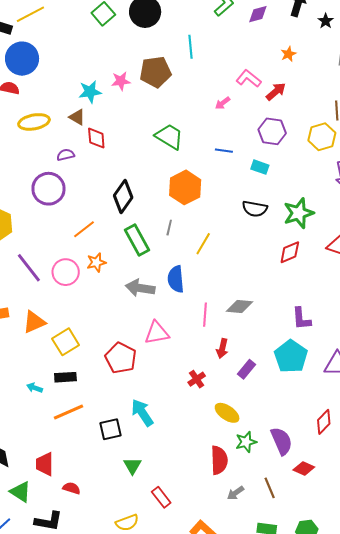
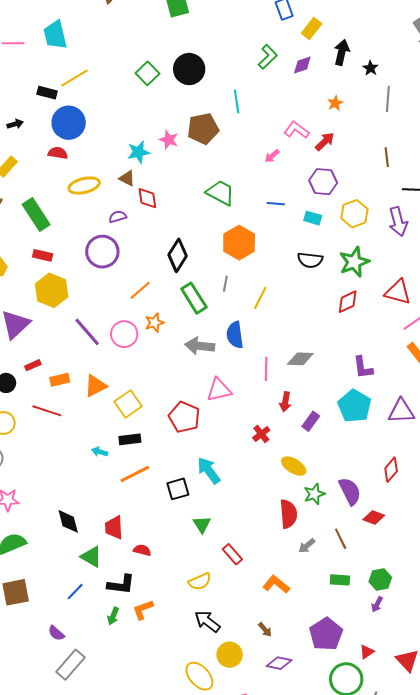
pink star: (121, 81) -> (169, 140), turned 30
yellow hexagon: (322, 137) -> (354, 214), moved

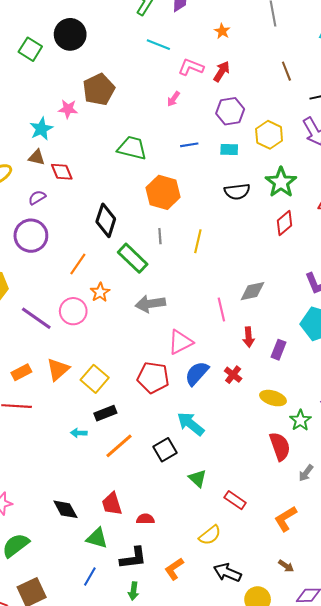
cyan line: (237, 101) -> (158, 45), moved, turned -45
blue semicircle: (235, 335) -> (197, 373), moved, turned 64
orange L-shape: (276, 584) -> (286, 519), turned -56
orange L-shape: (143, 610) -> (174, 569), moved

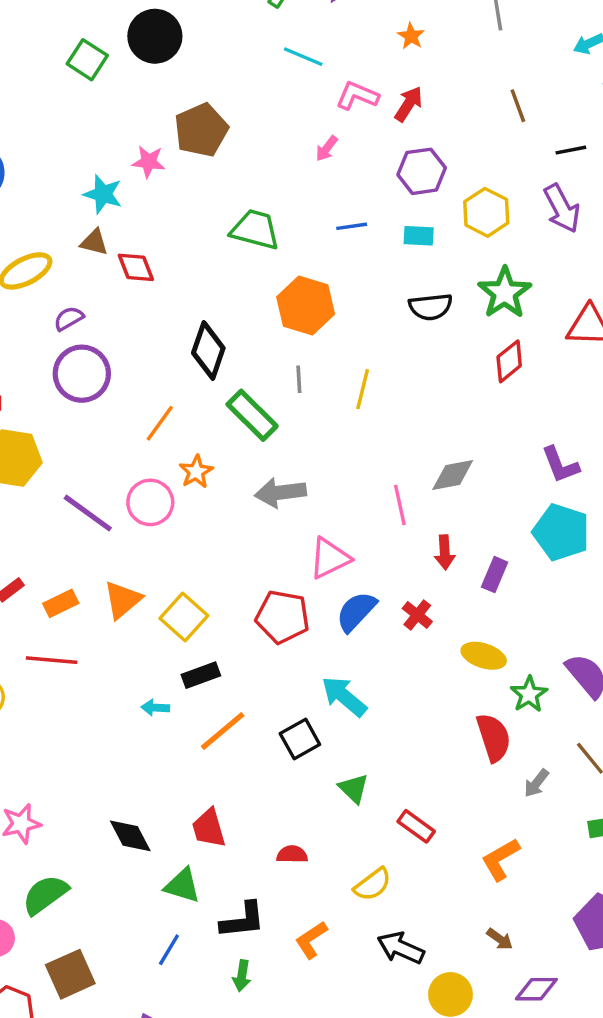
cyan star: (41, 129) -> (103, 194), turned -30
purple semicircle: (37, 198) -> (69, 318), moved
red semicircle: (145, 519) -> (292, 854), moved

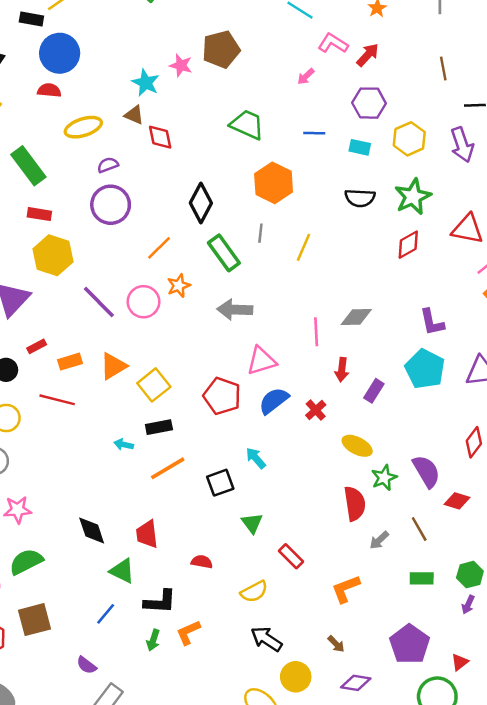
cyan arrow: (344, 696) -> (256, 458), size x0.7
orange L-shape: (311, 940) -> (188, 632), moved

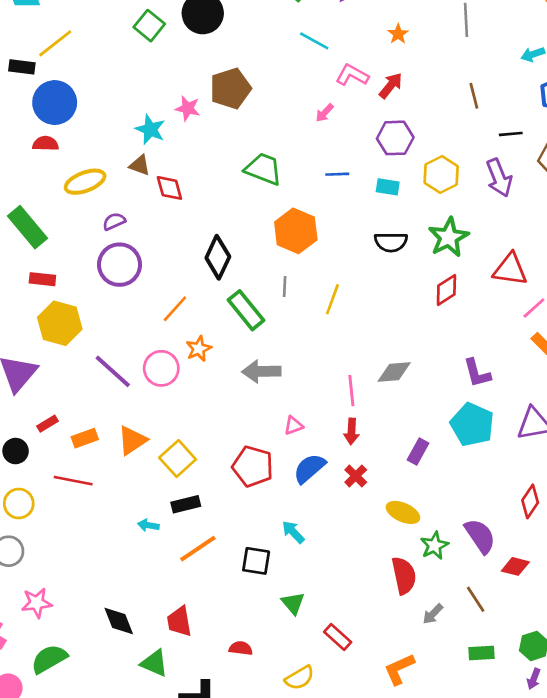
pink triangle: (261, 361) -> (293, 426), size x0.6
red arrow: (342, 370) -> (351, 431), moved
black square: (220, 483) -> (256, 561), turned 32

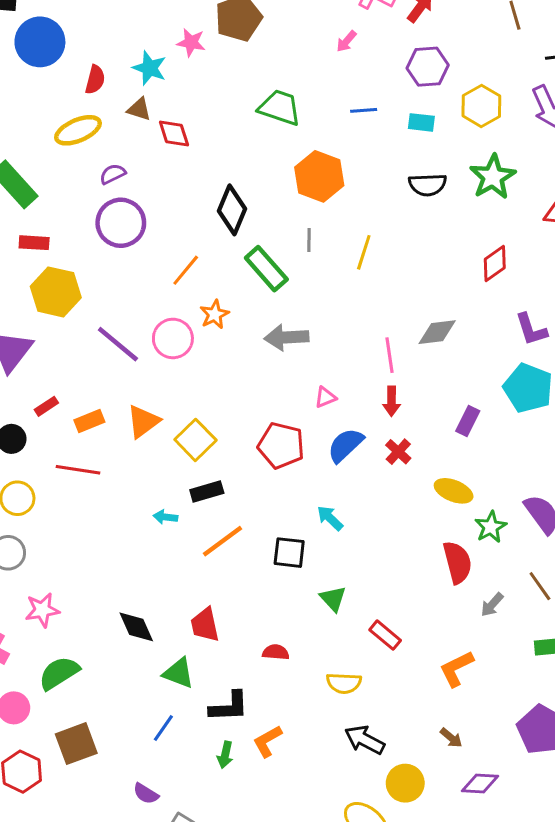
red semicircle: (46, 144) -> (95, 80), moved, turned 105
red diamond: (446, 290) -> (495, 263), moved
yellow semicircle: (300, 678) -> (344, 683), turned 36

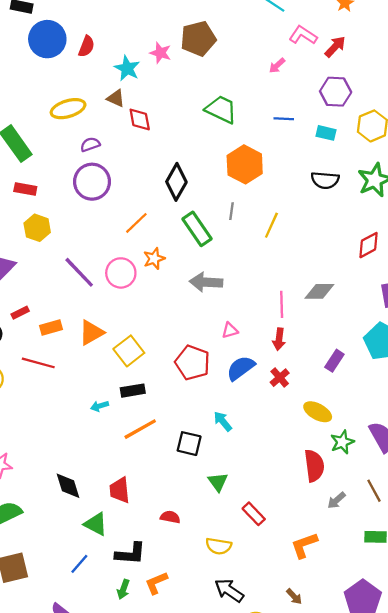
red semicircle: (95, 80) -> (86, 46), moved
yellow hexagon: (56, 292) -> (37, 228), size x0.7
cyan arrow: (165, 517) -> (99, 406), turned -30

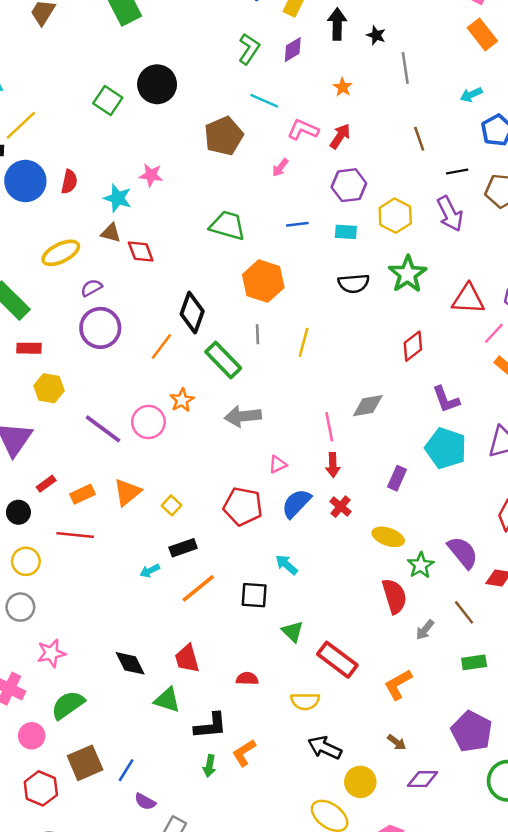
brown pentagon: (198, 39) -> (224, 136), moved
orange line: (136, 223) -> (161, 347), moved
yellow square: (129, 351) -> (171, 505), size x0.6
red rectangle: (254, 514) -> (337, 660), size x1.5
blue line: (79, 564) -> (126, 770), moved

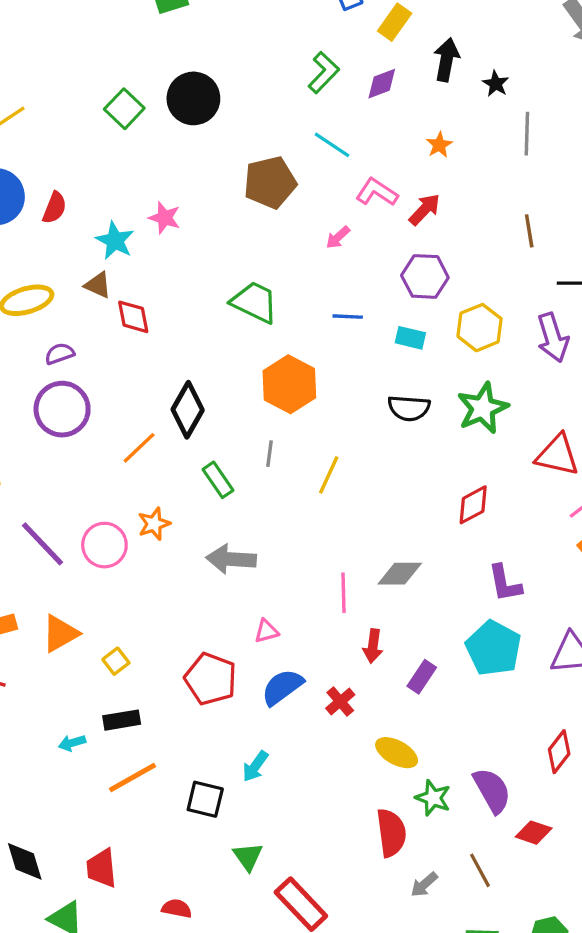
green rectangle: (223, 360) -> (218, 480), size x0.7
red arrow: (333, 465) -> (373, 646), moved
cyan arrow: (287, 565) -> (255, 766), turned -105
green star: (421, 565) -> (433, 798), turned -30

